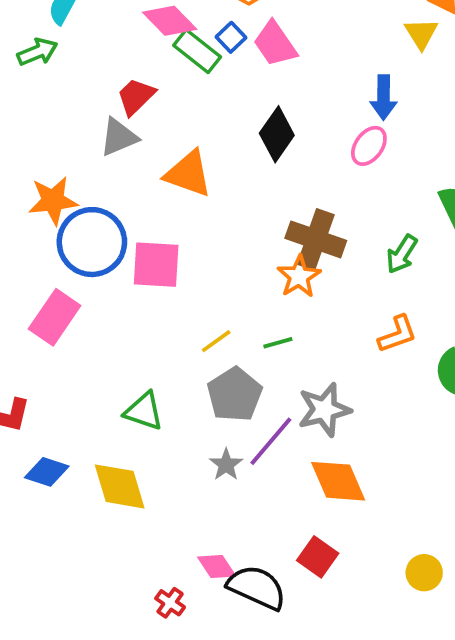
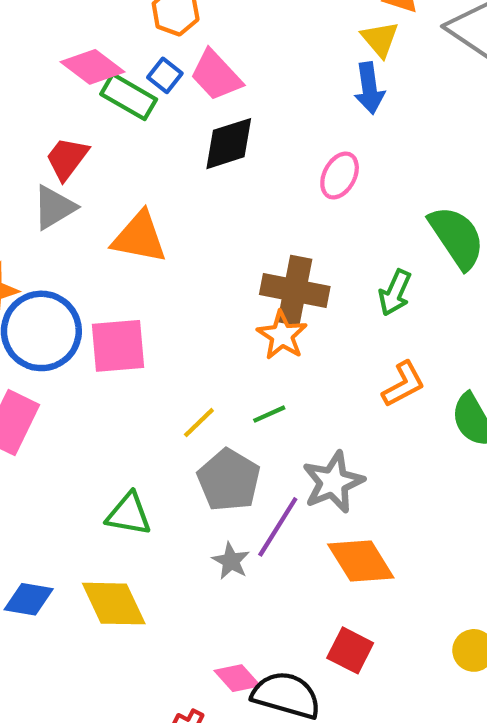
blue arrow: (384, 97) -> (369, 88), moved
black diamond: (277, 134) -> (229, 144), moved, turned 46

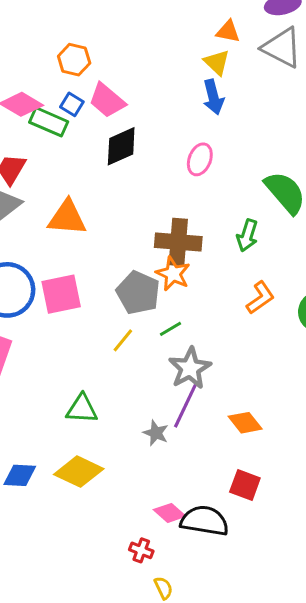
gray pentagon: (229, 480) -> (138, 293), moved
gray star: (333, 482) -> (190, 368), moved
orange diamond: (361, 561) -> (245, 423), size x0.7
yellow diamond: (114, 604) -> (79, 472), turned -33

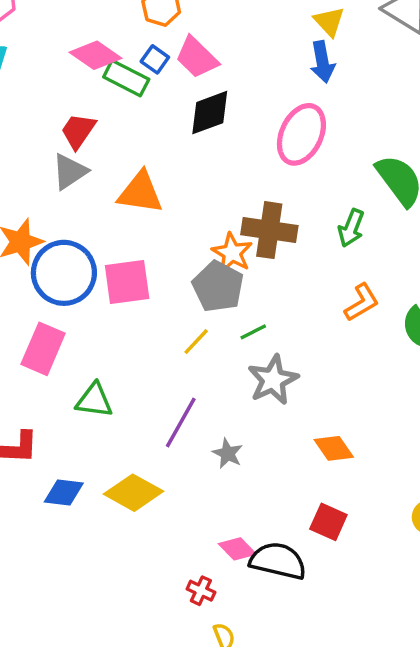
pink ellipse: (200, 159) -> (301, 134), size x1.6
orange star: (173, 274) -> (232, 253), moved
purple line: (185, 406) -> (181, 423), moved
green triangle: (82, 409) -> (94, 400), moved

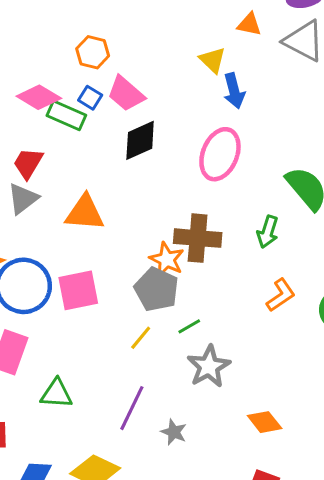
yellow triangle: (329, 22) -> (213, 60), moved

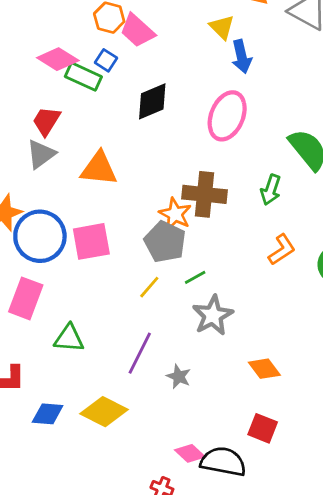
pink trapezoid: (126, 94) -> (137, 31), moved

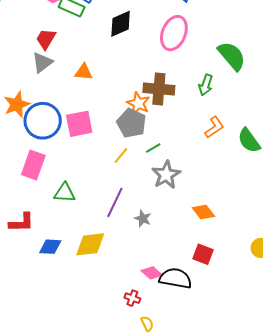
orange triangle: (99, 169) -> (84, 72), size x0.7
yellow diamond: (104, 412) -> (90, 244), turned -32

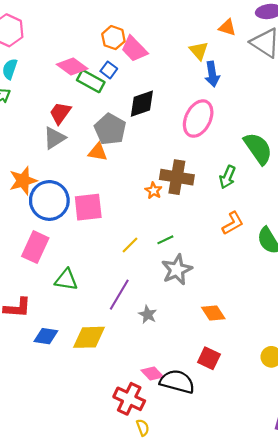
orange star: (138, 103) -> (153, 191), size x0.7
gray pentagon: (131, 123) -> (110, 129), moved
red cross: (132, 298) -> (129, 399), size x1.8

